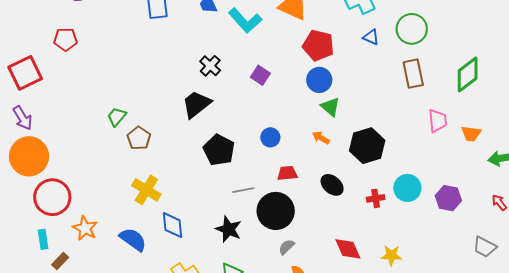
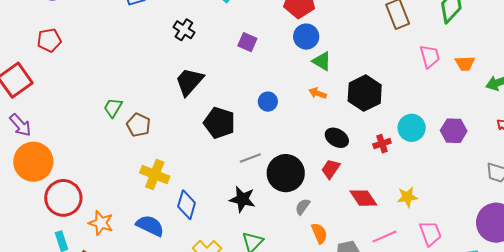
black cross: (210, 66) -> (184, 30), moved
red trapezoid: (287, 173) -> (331, 169), moved, turned -40
blue diamond: (172, 225) -> (187, 205), turned 32

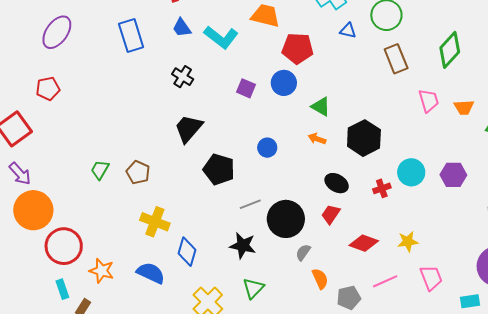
blue circle: (306, 37) -> (284, 83), moved
green trapezoid: (113, 108) -> (100, 170), moved
red diamond: (363, 198) -> (364, 243), turned -36

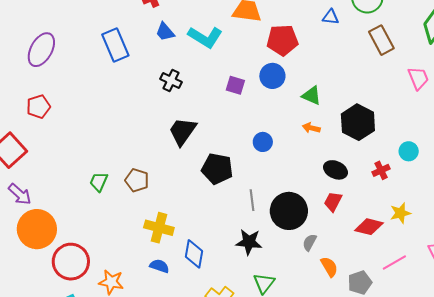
cyan circle: (411, 172) -> (409, 151), size x0.7
gray line: (250, 204) -> (252, 200), turned -70
yellow star: (408, 241) -> (400, 213), moved
blue semicircle: (151, 273) -> (159, 266), moved, size x0.7

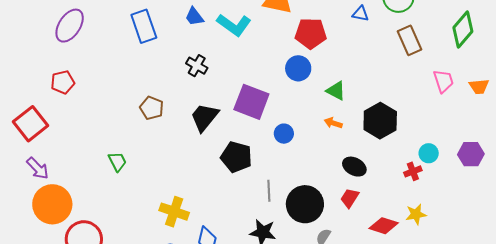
purple square: (235, 85) -> (251, 102), moved, size x1.8
red cross: (381, 170) -> (413, 171), moved
brown pentagon: (137, 180) -> (152, 108), moved
green trapezoid: (99, 182) -> (117, 162), turned 125

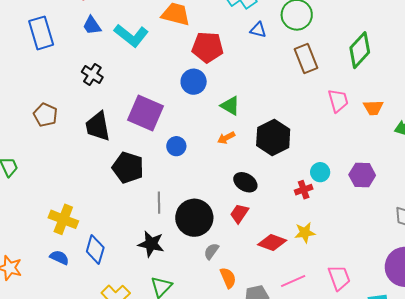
black trapezoid: (204, 117) -> (98, 126), turned -52
orange arrow: (333, 123) -> (226, 138), turned -48

